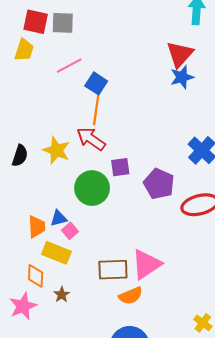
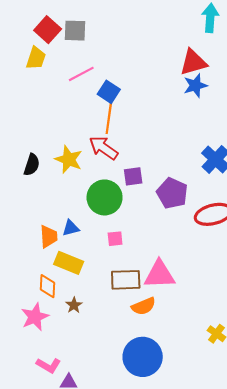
red square: (36, 22) -> (48, 30), turned 30
red triangle: (180, 54) -> (193, 62), turned 32
pink square: (70, 231) -> (115, 239), moved, turned 35
pink triangle: (146, 264) -> (159, 275), turned 32

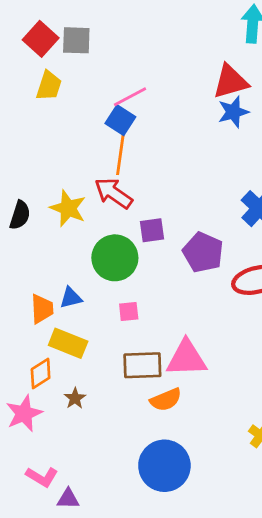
yellow trapezoid: (36, 58) -> (49, 86), moved
pink line: (81, 74) -> (130, 97), moved
orange diamond: (48, 286) -> (41, 374), turned 55

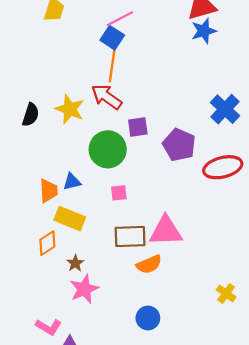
pink star: (24, 413) -> (84, 289), moved
blue circle: (164, 466) -> (148, 318), size x0.6

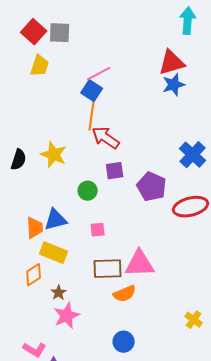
red arrow: (107, 97) -> (106, 138), moved
green circle: (108, 149) -> (88, 191), size x0.6
blue triangle: (72, 182) -> (56, 220), size x1.4

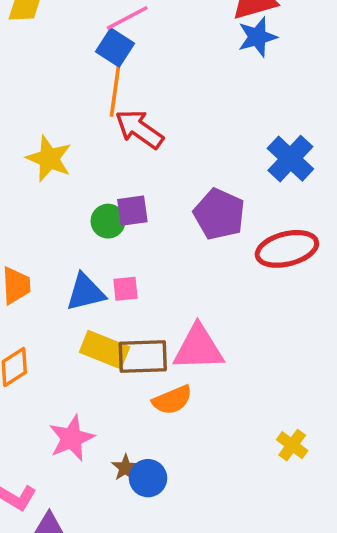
purple square: (115, 171) -> (132, 211), moved
blue triangle: (56, 220) -> (85, 292), moved
yellow rectangle: (54, 253) -> (105, 350), moved
brown star: (59, 293) -> (125, 468), moved
blue circle: (124, 342) -> (148, 478), moved

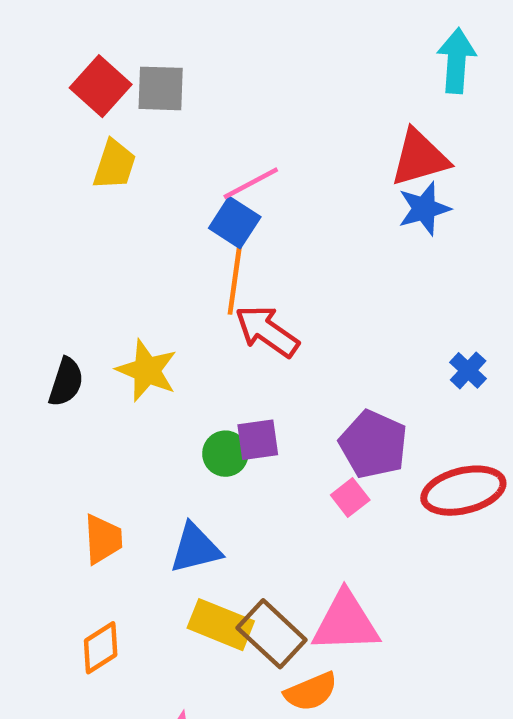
blue cross: (290, 159) -> (468, 370), size x0.6
pink square: (125, 289) -> (350, 498), moved, turned -32
brown rectangle: (143, 357) -> (272, 634), turned 45

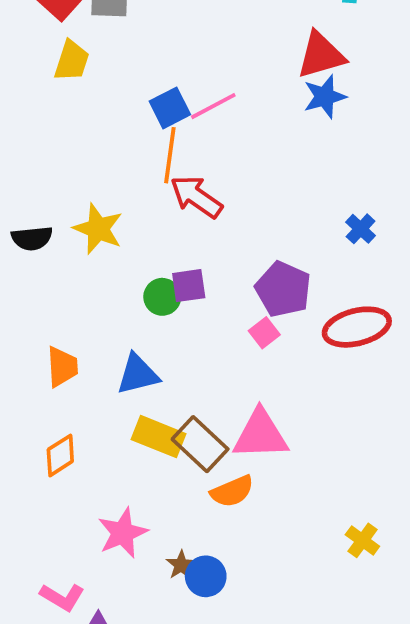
pink line: (251, 183) -> (213, 106), moved
blue square: (235, 223) -> (170, 108), turned 30
black semicircle: (66, 382) -> (32, 238), turned 66

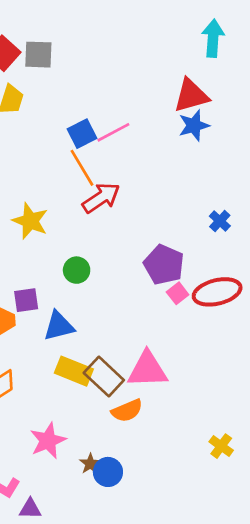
orange line: (170, 155) -> (82, 168), turned -39
red arrow: (196, 197) -> (101, 198), turned 111
purple square: (189, 286) -> (26, 300), moved
pink square: (264, 333) -> (178, 293), moved

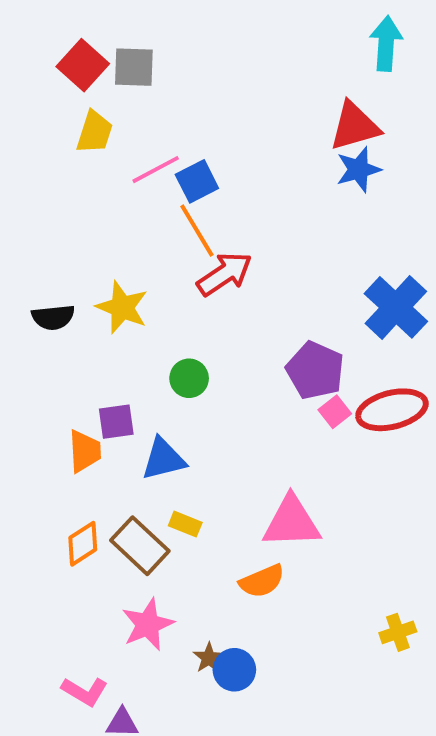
pink line: (113, 132) -> (156, 170), moved
blue cross: (220, 221) -> (396, 307), size x2.0
yellow rectangle: (74, 371) -> (185, 524), size x0.6
brown rectangle: (104, 376) -> (140, 546), moved
yellow cross: (221, 446) -> (398, 632), turned 35

